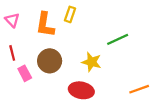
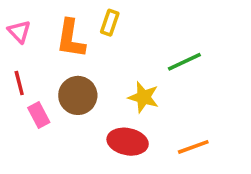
orange line: (139, 89) -> (193, 147), moved

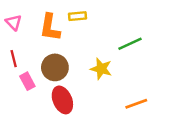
yellow rectangle: (110, 23) -> (77, 16), turned 66
red ellipse: (128, 142) -> (62, 100), moved, turned 56

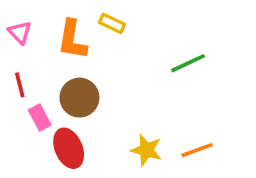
yellow rectangle: (77, 16) -> (112, 23), turned 30
yellow star: (101, 69) -> (146, 150), moved
red ellipse: (62, 100) -> (69, 148), moved

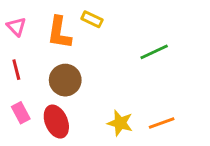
pink rectangle: (40, 117) -> (21, 113), moved

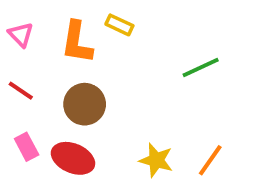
red line: (16, 70) -> (21, 91), turned -42
red ellipse: (56, 122) -> (73, 158), turned -44
orange line: (162, 123) -> (210, 160), turned -35

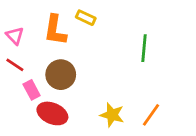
pink triangle: (21, 35) -> (15, 36), moved
green line: (201, 67) -> (144, 48), turned -60
pink rectangle: (27, 147) -> (32, 90), moved

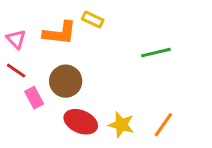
orange L-shape: (55, 30) -> (60, 33), turned -92
green line: (144, 48) -> (156, 53), turned 72
red ellipse: (52, 113) -> (81, 122), moved

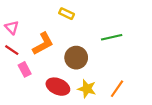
orange L-shape: (60, 33) -> (43, 44), moved, turned -35
brown circle: (66, 81) -> (76, 58), moved

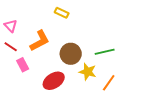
green line: (112, 37) -> (105, 52), moved
red ellipse: (58, 87) -> (54, 81), turned -55
yellow star: (87, 89) -> (88, 72), moved

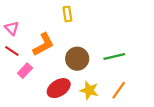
yellow rectangle: (62, 13) -> (67, 14), turned 56
pink rectangle: (23, 65) -> (25, 71), turned 72
yellow star: (88, 72) -> (89, 90), moved

